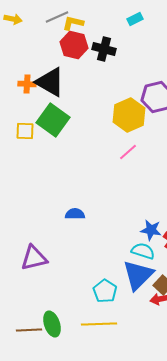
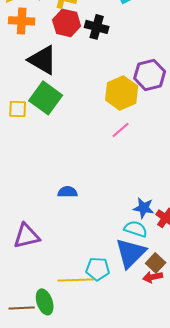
orange cross: (27, 84) -> (22, 21), moved, size x1.4
cyan pentagon: (105, 291) -> (98, 269), turned -30
yellow line: (99, 324) -> (76, 280), moved

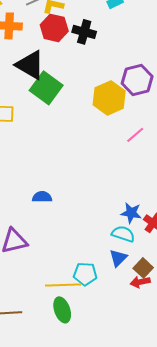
green square: (46, 98) -> (46, 88), moved
pink line: (121, 130) -> (135, 135), moved
blue semicircle: (68, 192) -> (42, 197), moved
blue triangle: (131, 253) -> (118, 258), size x0.6
green ellipse: (45, 302) -> (62, 310), moved

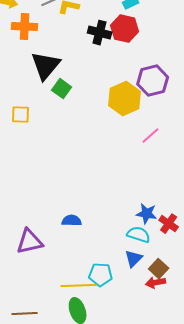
red hexagon: (54, 28) -> (125, 29), moved
black triangle: (30, 65) -> (46, 66), turned 40
green square: (46, 88) -> (62, 89), size x0.6
blue semicircle: (42, 197) -> (72, 221), moved

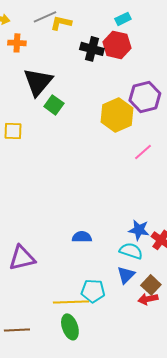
orange cross: (25, 27) -> (17, 43), size x0.7
blue semicircle: (72, 221) -> (82, 237), moved

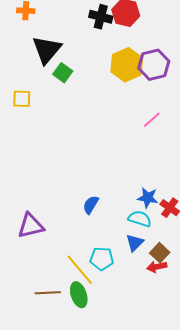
yellow hexagon: (117, 115) -> (127, 65), moved
blue semicircle: (82, 237) -> (91, 205), turned -60
yellow line: (71, 302) -> (80, 270), turned 52
brown line: (17, 330) -> (48, 293), moved

